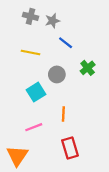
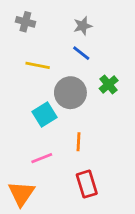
gray cross: (31, 16) -> (25, 22), moved
gray star: (52, 21) -> (83, 26), moved
gray circle: (57, 74) -> (70, 93), size x1.5

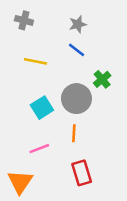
gray circle: (70, 93) -> (76, 99), moved

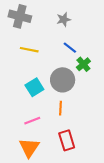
gray cross: (24, 20) -> (20, 16), size x1.5
blue line: (76, 50) -> (70, 48), moved
orange triangle: (20, 182) -> (29, 148), moved

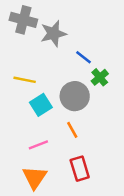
gray star: (64, 19) -> (53, 34), moved, size x1.5
yellow line: (29, 50) -> (25, 80), moved
orange line: (60, 108) -> (72, 130), turned -32

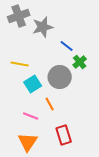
gray cross: (23, 20) -> (19, 16), turned -35
orange line: (72, 130) -> (50, 104), moved
pink line: (38, 145) -> (31, 116), turned 42

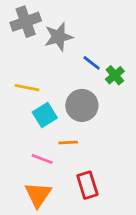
green cross: (80, 62) -> (115, 75), moved
orange line: (50, 104) -> (68, 143), turned -64

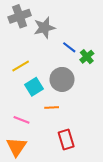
yellow line: (27, 88) -> (21, 66), turned -42
pink line: (42, 159) -> (22, 120), moved
orange triangle: (38, 195) -> (16, 147), moved

